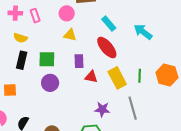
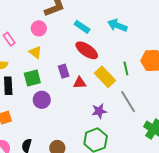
yellow triangle: (70, 35) -> (35, 52), moved, turned 40

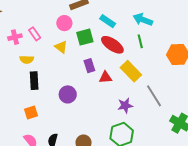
green line: (126, 69) -> (140, 41), moved
green square: (32, 78) -> (85, 37), moved

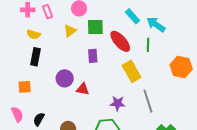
cyan rectangle: (108, 21) -> (133, 16), moved
yellow triangle: (61, 47) -> (70, 31), turned 32
red triangle: (105, 77) -> (83, 89), moved

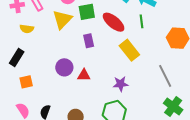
yellow triangle: (70, 31) -> (62, 19), size x1.5
black rectangle: (35, 57) -> (17, 57), moved, turned 30
gray line: (148, 101) -> (165, 76), moved

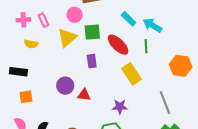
black rectangle: (17, 57) -> (18, 72), turned 60

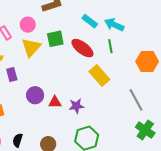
pink circle: (75, 15) -> (28, 25), moved
purple rectangle: (92, 61) -> (12, 74), moved
purple star: (120, 107) -> (76, 106), moved

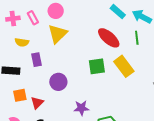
green square: (55, 39) -> (97, 66), moved
red triangle: (55, 102) -> (37, 103), moved, turned -48
purple star: (76, 106) -> (81, 108), moved

